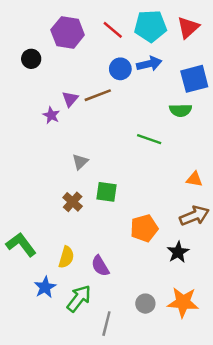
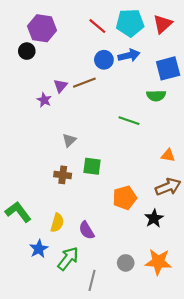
purple hexagon: (68, 32) -> (42, 28), moved
brown cross: (73, 202) -> (63, 175), turned -35

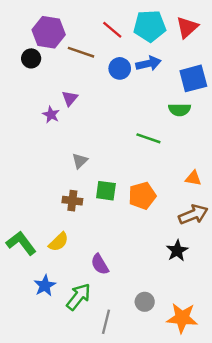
brown line: (84, 83) -> (81, 52), moved, turned 40
orange pentagon: (125, 198) -> (142, 196), moved
yellow semicircle: (57, 223) -> (59, 242), moved, turned 30
orange star: (158, 262) -> (182, 318), moved

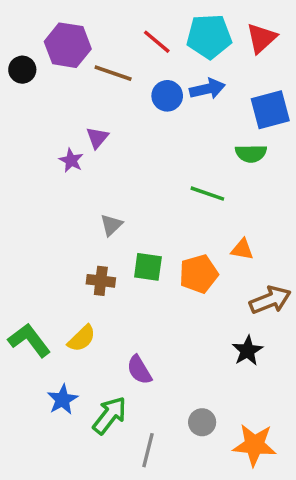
black circle: (31, 58) -> (22, 70), moved
orange triangle: (193, 178) -> (242, 249), moved

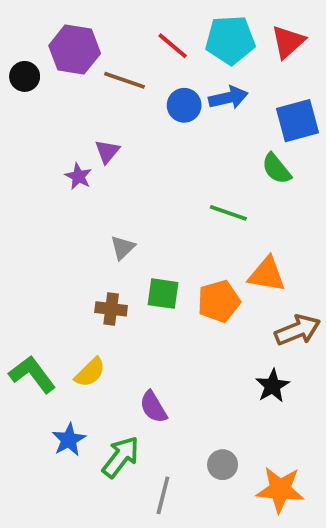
green semicircle: (251, 153) -> (276, 169), turned 52
orange triangle: (242, 249) -> (267, 274), size x1.5

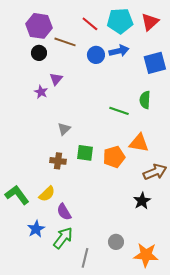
black circle: (25, 76) -> (39, 53), moved
green semicircle: (276, 169) -> (145, 100), moved, turned 42
purple semicircle: (153, 407) -> (64, 212), moved

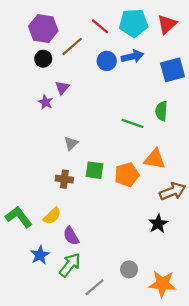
brown line: (65, 42) -> (72, 46), turned -60
gray line: (85, 258) -> (94, 287), turned 36

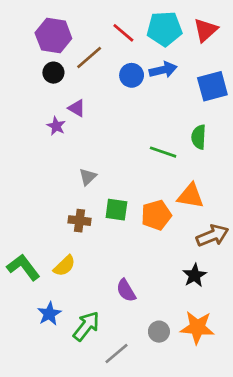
purple triangle: (62, 88) -> (77, 108), turned -40
purple semicircle: (71, 236) -> (126, 290), moved
orange star: (162, 284) -> (197, 327), moved

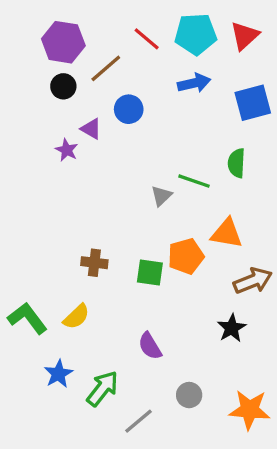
blue circle: (132, 75) -> (129, 109), moved
gray triangle: (88, 177) -> (161, 196), moved
green square: (116, 210) -> (150, 273), moved
orange star: (197, 327) -> (250, 410), moved

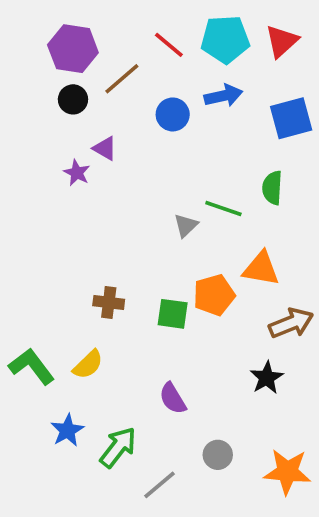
blue circle: (129, 109) -> (173, 114), moved

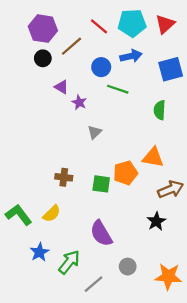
purple star: (77, 173) -> (79, 102), moved
green line: (223, 208) -> (118, 89), moved
gray triangle: (186, 225) -> (95, 132), moved
purple semicircle: (173, 398) -> (101, 233), size x1.4

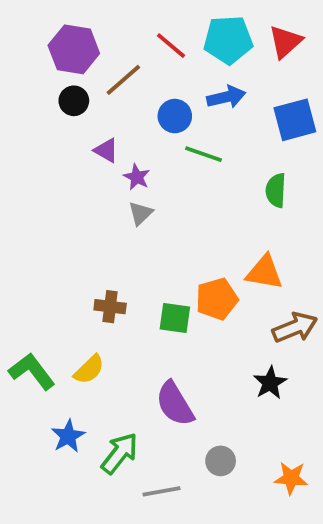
gray triangle: (95, 132) -> (141, 213), moved
orange star: (168, 276) -> (291, 478), size x0.7
gray line: (93, 284) -> (161, 491), turned 30

